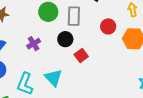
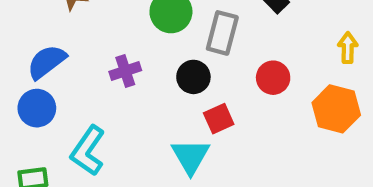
red circle: (108, 26) -> (273, 78), moved
cyan triangle: (53, 78) -> (191, 156), moved

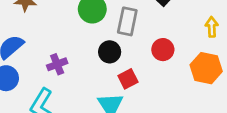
purple cross: (125, 71) -> (57, 64), moved

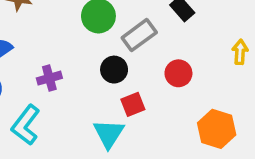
gray rectangle: (127, 21) -> (139, 35), turned 36
orange hexagon: (206, 68) -> (217, 129), moved

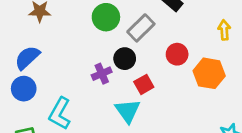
purple cross: (49, 78) -> (102, 74), moved
orange hexagon: (217, 129) -> (209, 73), moved

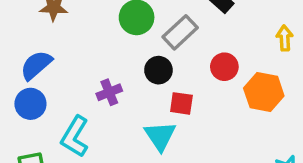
purple cross: (102, 74) -> (109, 92), moved
red square: (144, 84) -> (181, 103), turned 36

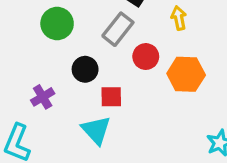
gray rectangle: (180, 32) -> (118, 29), moved
yellow arrow: (285, 38) -> (179, 18), moved

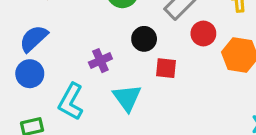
cyan triangle: (96, 130) -> (127, 98), moved

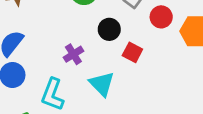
red square: (166, 68) -> (132, 52), turned 30

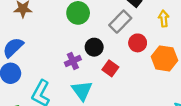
purple cross: (73, 54) -> (73, 61), moved

